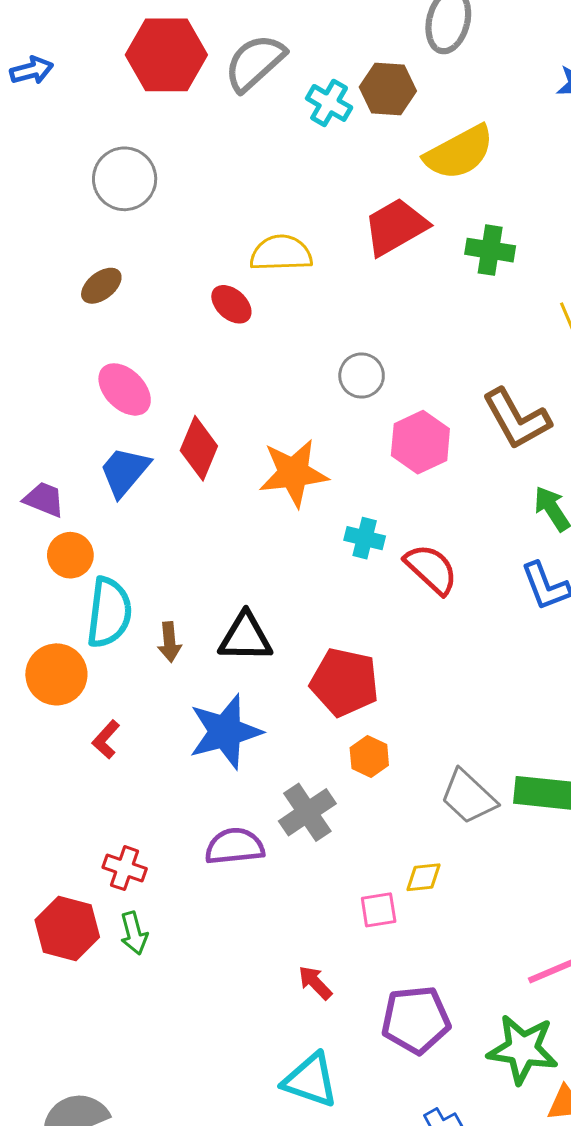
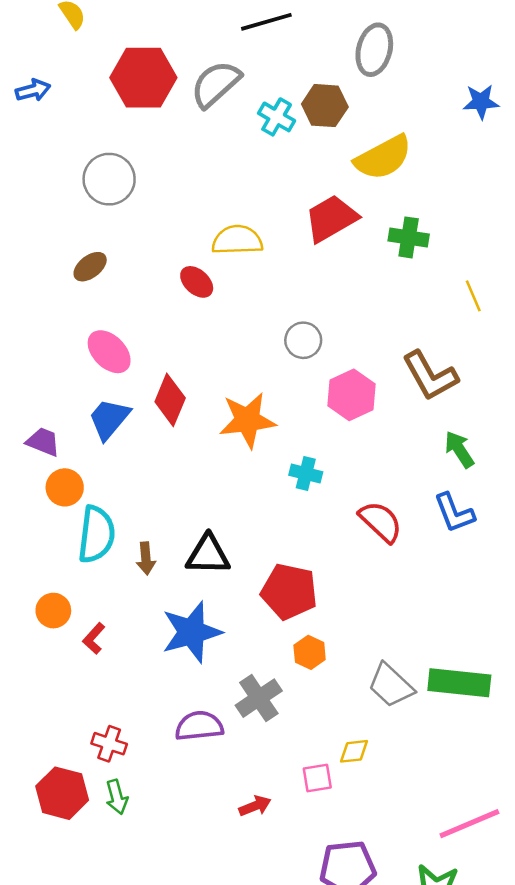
red semicircle: (431, 569) -> (381, 522), moved
orange circle: (56, 674) -> (53, 611), moved, size x0.7
red arrow: (315, 983) -> (255, 806), moved, turned 112

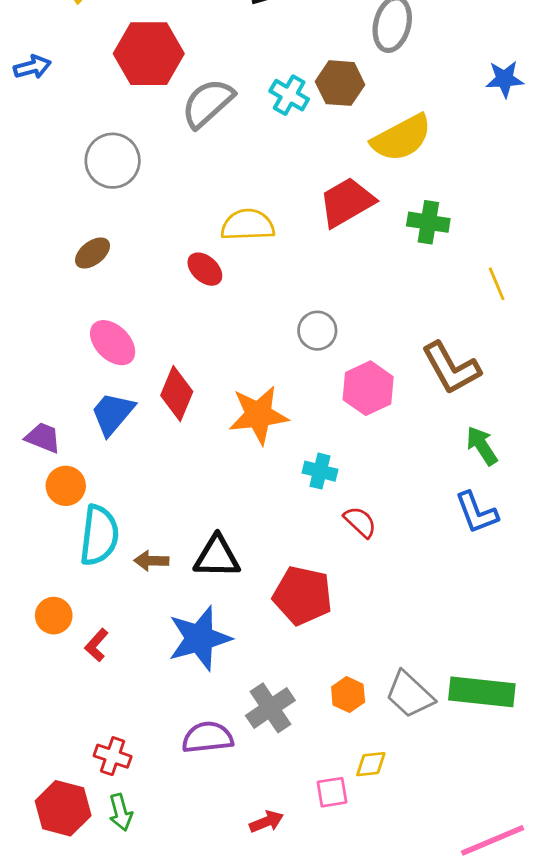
gray semicircle: (216, 84) -> (208, 103), moved
red semicircle: (381, 522) -> (360, 522), moved, size x0.7
brown arrow: (146, 558) -> (151, 561), turned 96
orange hexagon: (310, 652) -> (348, 695), moved

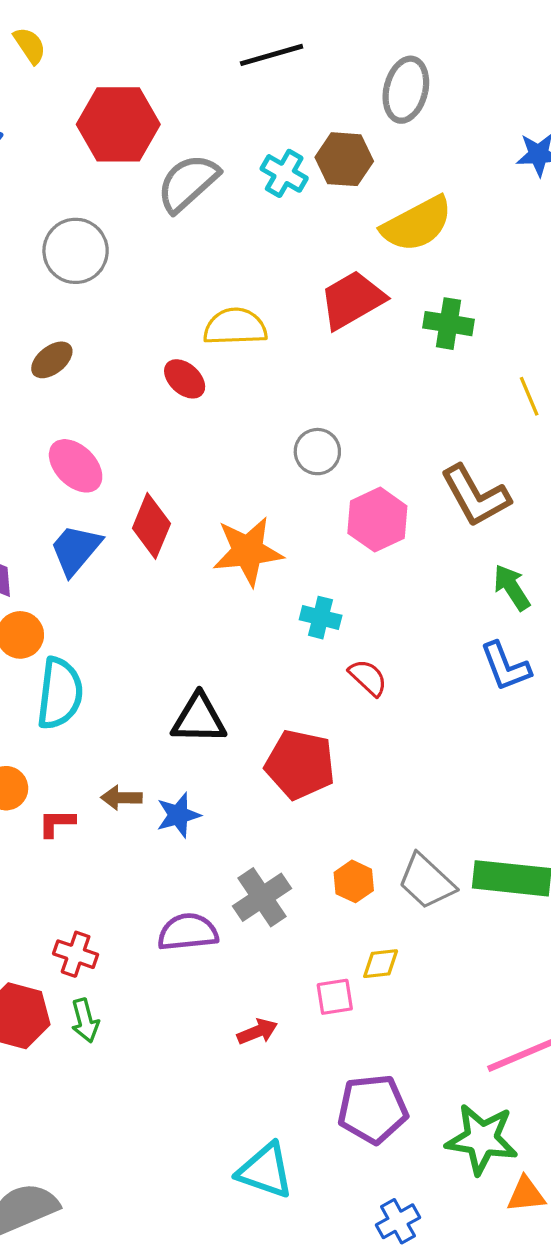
brown arrow: (151, 561) -> (121, 798), moved
blue star: (200, 638) -> (178, 815), size x0.6
red L-shape: (97, 645) -> (57, 823), turned 48

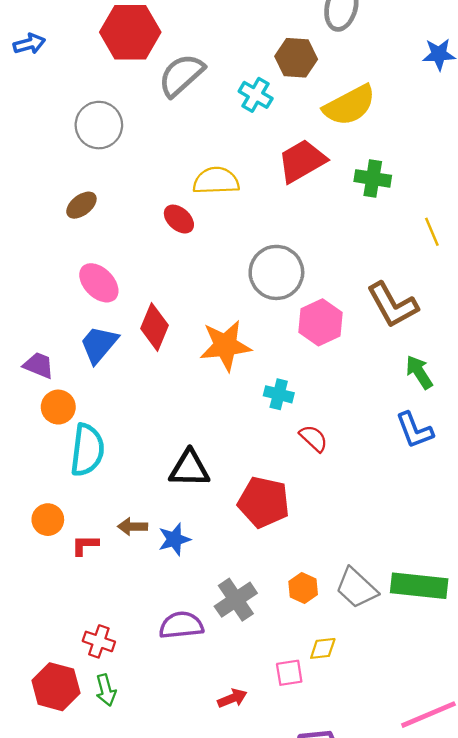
cyan cross: (284, 173) -> (256, 95), moved
gray circle: (317, 452) -> (276, 272), size x1.6

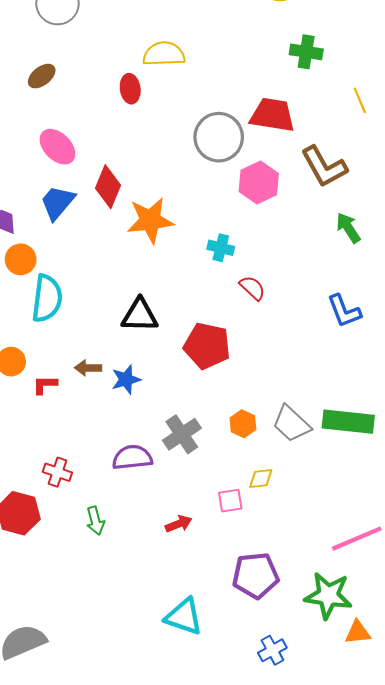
red trapezoid: (302, 161) -> (272, 115), moved, turned 39
red ellipse: (179, 219) -> (130, 89), turned 40
orange star: (225, 346) -> (150, 220), moved
blue L-shape: (415, 430) -> (344, 311), moved
green arrow: (106, 690) -> (95, 521), moved

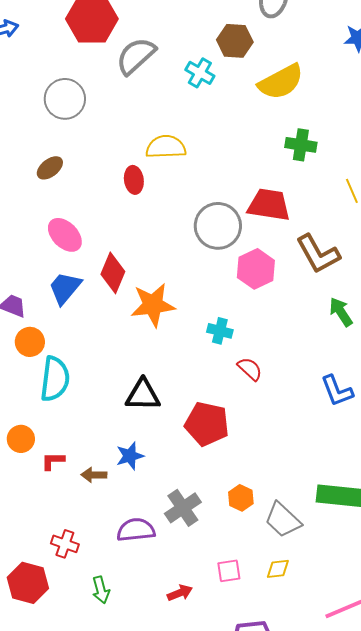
brown arrow: (88, 368) -> (94, 475), moved
gray trapezoid: (291, 424) -> (283, 520), moved
yellow diamond: (261, 479) -> (278, 569), moved

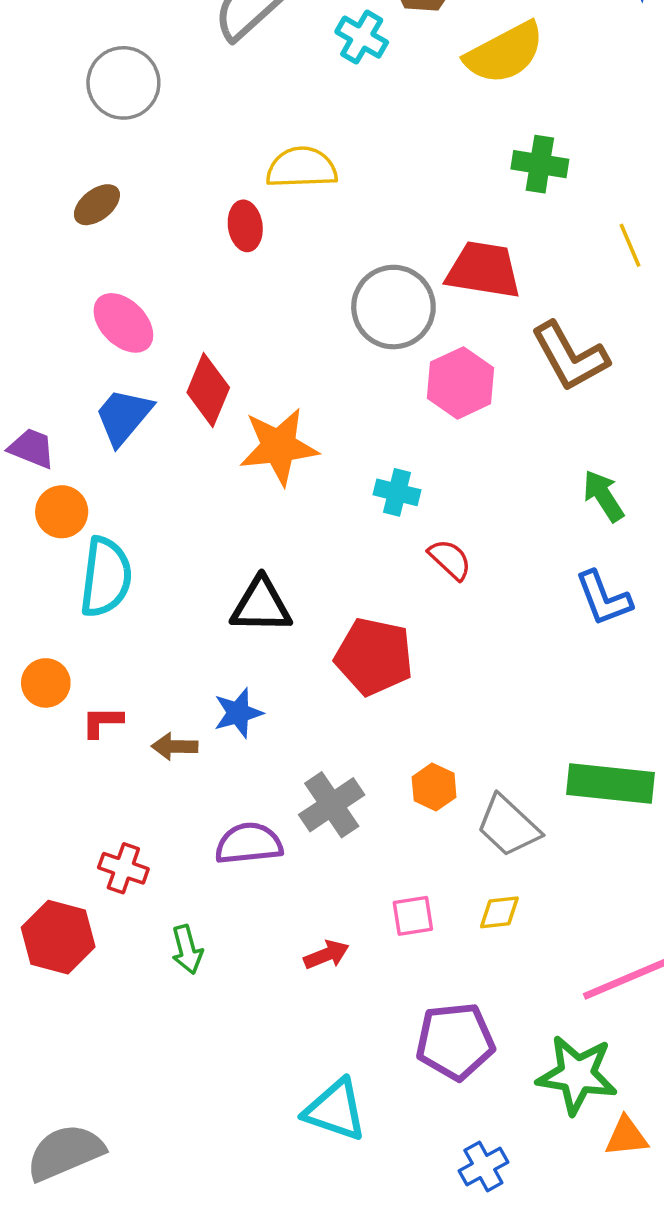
green arrow: (341, 312) -> (603, 496), moved

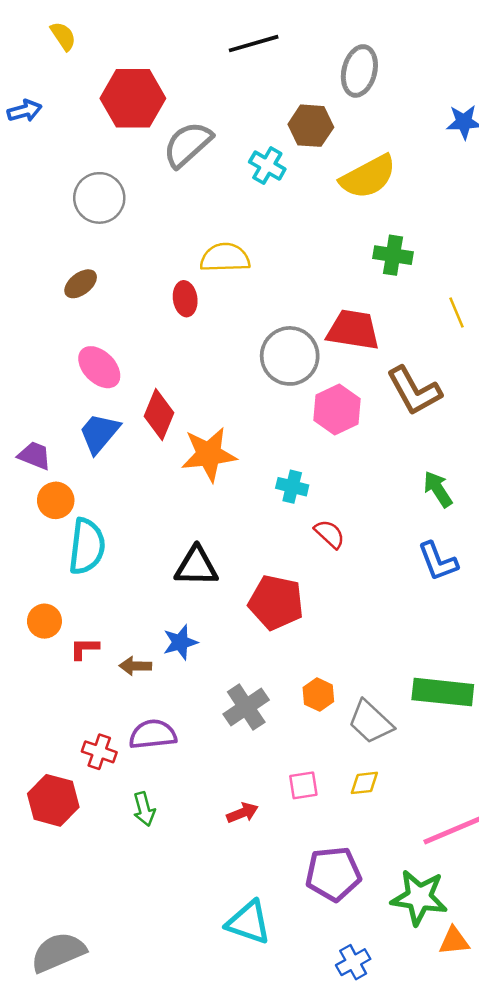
purple semicircle: (249, 844) -> (153, 734), moved

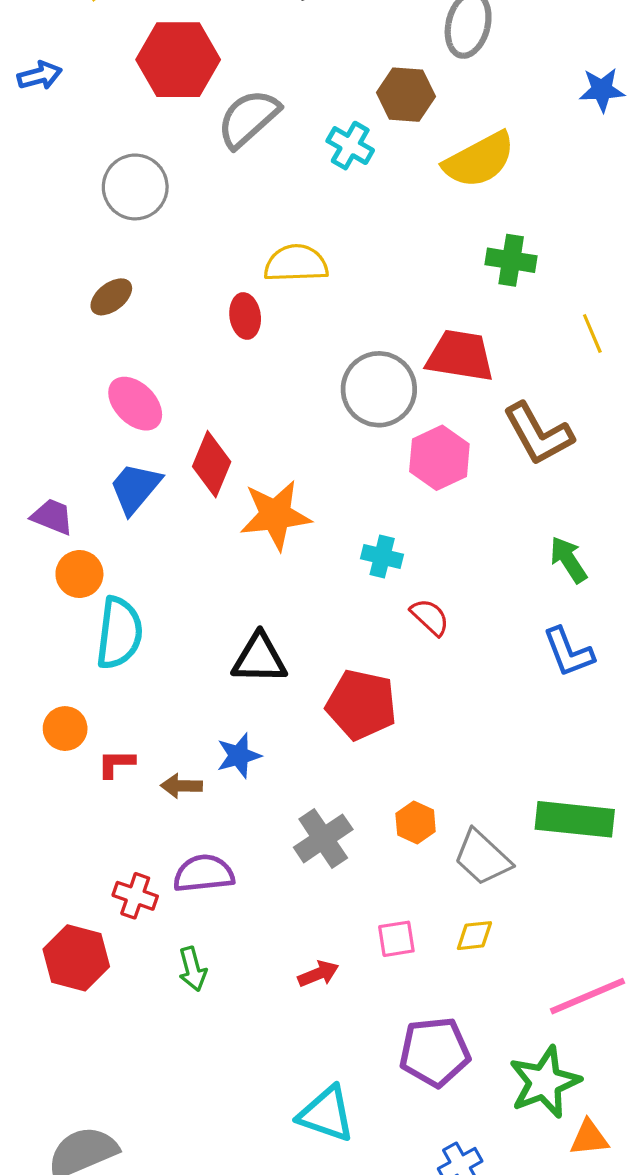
green star: (419, 897) -> (545, 1082), turned -30

